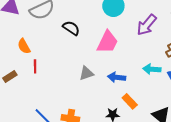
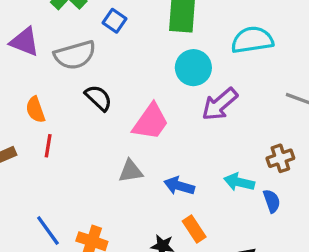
purple arrow: (147, 25) -> (220, 104), moved
black semicircle: (71, 28) -> (98, 98), moved
pink trapezoid: (107, 42) -> (151, 122), moved

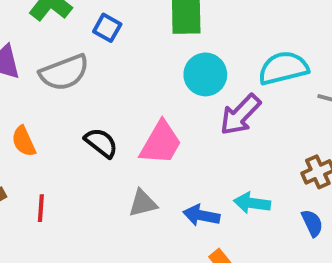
cyan semicircle: (252, 40) -> (283, 68), moved
black semicircle: (98, 98) -> (101, 143), moved
red line: (48, 146) -> (41, 208), moved
cyan arrow: (239, 182) -> (252, 203), moved

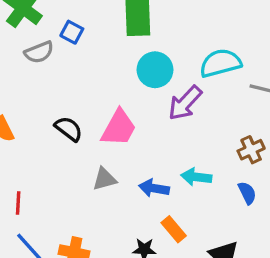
gray semicircle: (64, 73) -> (39, 52), moved, size x0.7
red line: (41, 208) -> (18, 203), moved

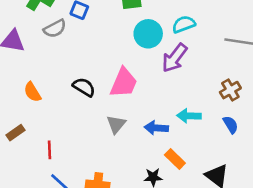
cyan semicircle: (220, 63) -> (184, 24), moved, size x0.7
gray triangle: (104, 179) -> (116, 124), turned -30

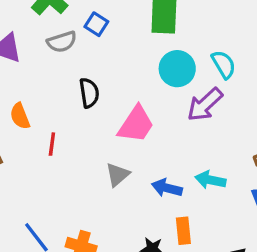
cyan semicircle: (184, 24) -> (224, 64), turned 70
black semicircle: (84, 87) -> (89, 93), moved, turned 40
red line: (49, 150) -> (52, 144), moved
orange rectangle: (175, 159) -> (183, 231), turned 30

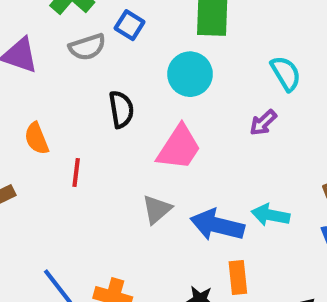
cyan circle: (177, 69) -> (190, 74), moved
purple arrow: (205, 104) -> (263, 123), size x0.6
blue arrow: (167, 188) -> (217, 225), size x1.4

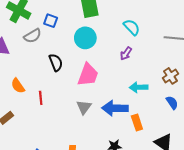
cyan arrow: (270, 215) -> (139, 87), moved
orange rectangle: (238, 278) -> (137, 123), moved

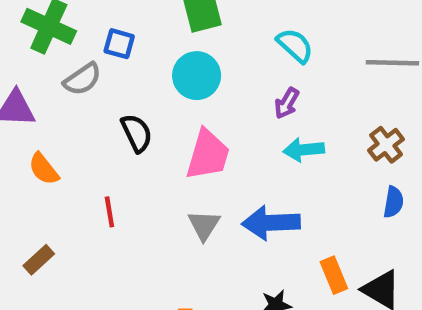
orange semicircle: (18, 86) -> (44, 169), moved
cyan arrow: (139, 87) -> (304, 150), moved
blue semicircle: (172, 103) -> (393, 202), turned 48
orange rectangle: (137, 123) -> (334, 275), moved

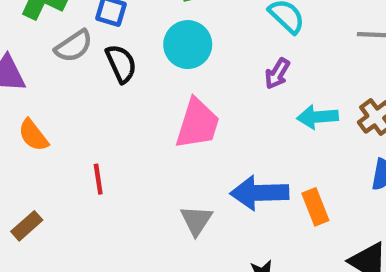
black semicircle: (137, 133) -> (121, 64), moved
cyan arrow: (304, 150) -> (317, 117), moved
gray triangle: (204, 225) -> (196, 220), moved
orange rectangle: (334, 275) -> (315, 207), moved

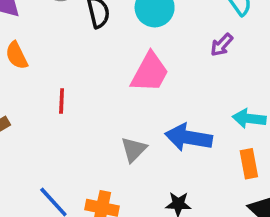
cyan arrow: (317, 117) -> (249, 119), moved
orange rectangle: (315, 207) -> (249, 164), moved

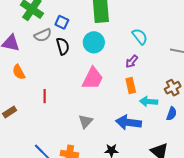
blue arrow: (189, 137) -> (129, 122), moved
orange rectangle: (249, 164) -> (131, 85), moved

